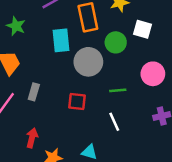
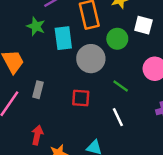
green star: (16, 26) -> (36, 26), moved
green line: (118, 90) -> (121, 86), turned 42

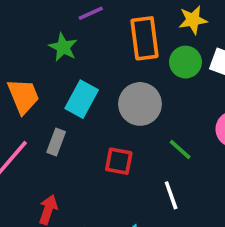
cyan rectangle: (63, 38) -> (82, 99), moved, turned 30
green circle: (117, 39) -> (186, 62), moved

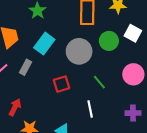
green circle: (186, 62) -> (109, 41), moved
red square: (119, 161) -> (61, 84), turned -35

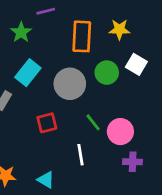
pink circle: (133, 74) -> (120, 132), moved

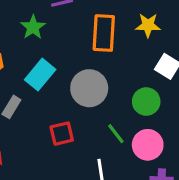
green circle: (107, 73) -> (146, 102), moved

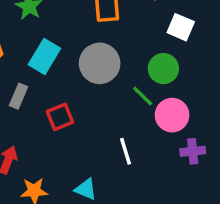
red square: (62, 134) -> (60, 117), moved
green line: (116, 134) -> (143, 96), moved

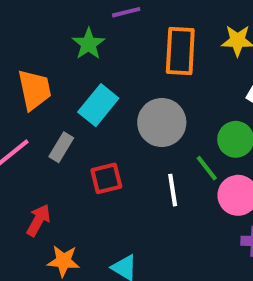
white line: (125, 151) -> (173, 190), moved

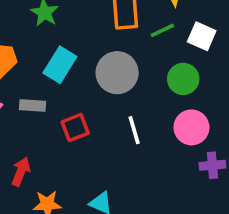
gray rectangle: (61, 147) -> (33, 105), turned 70
green line: (207, 168) -> (162, 30), moved, turned -70

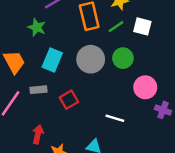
green circle: (183, 79) -> (123, 58), moved
white line: (134, 130) -> (115, 118), moved, turned -48
purple cross: (212, 165) -> (163, 110), turned 35

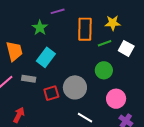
gray circle: (91, 59) -> (75, 87), moved

